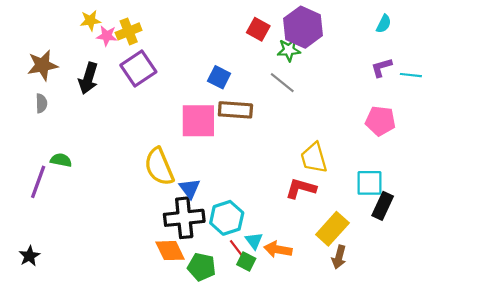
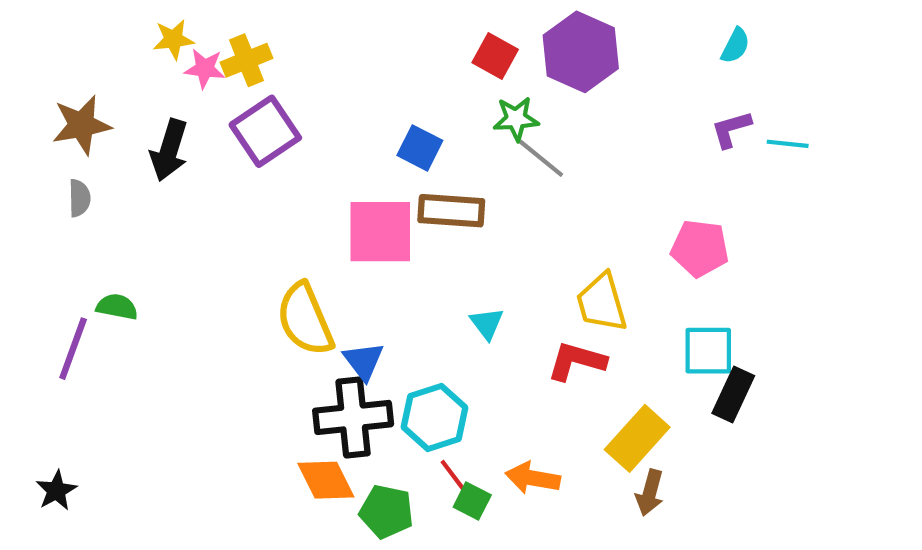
green star: (289, 50) -> (516, 119), moved
pink pentagon: (380, 121) -> (700, 248), moved
cyan triangle: (254, 241) -> (487, 323), moved

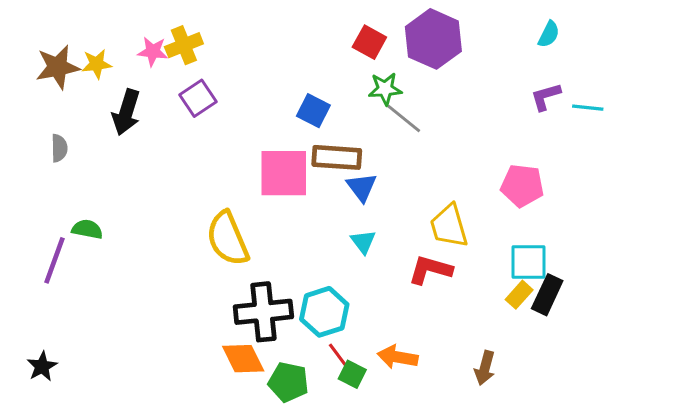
yellow star: (173, 39) -> (97, 64), moved
brown star: (81, 125) -> (58, 67), moved
purple square: (265, 131) -> (198, 98), size x0.7
blue triangle: (364, 361) -> (362, 187), moved
yellow rectangle: (637, 438) -> (519, 295), moved, size x0.6

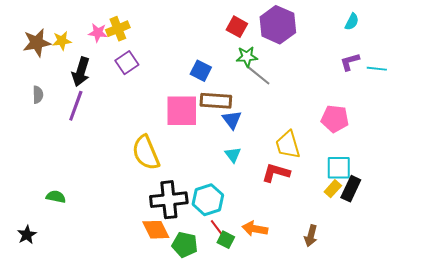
green semicircle: (87, 229) -> (56, 197), moved
purple line: (55, 260) -> (76, 106), moved

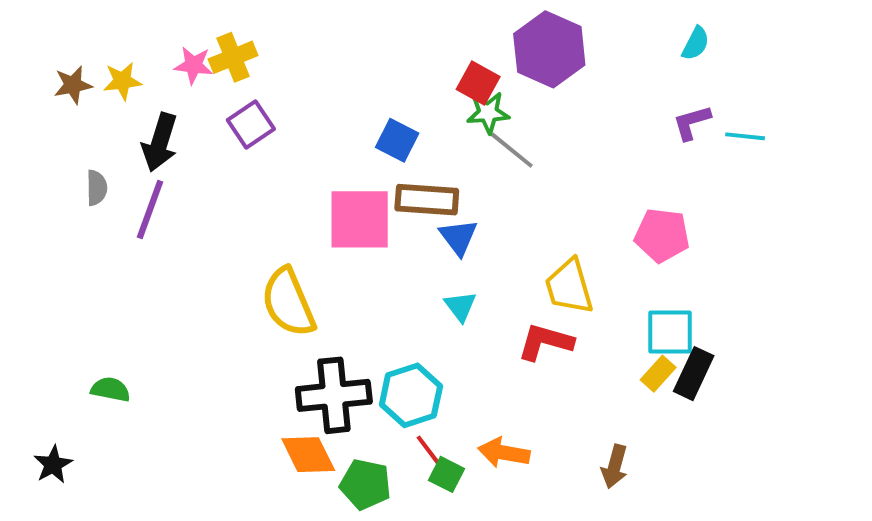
red square: (237, 27) -> (478, 83), moved
brown star: (37, 43) -> (73, 85), size x0.7
gray semicircle: (38, 95) -> (97, 188), moved

